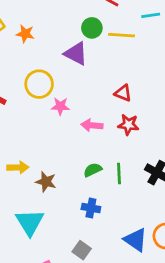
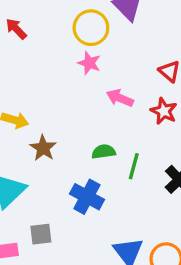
yellow circle: (39, 84) -> (91, 28), moved
blue cross: (91, 208) -> (87, 197), size x1.4
gray square: (82, 250) -> (41, 234), moved, turned 30

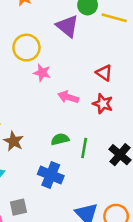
yellow circle: (91, 28) -> (26, 48), moved

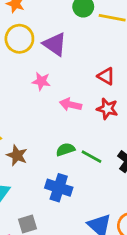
purple triangle: (67, 26) -> (55, 44), moved
yellow circle: (26, 48) -> (19, 39), moved
green line: (84, 148) -> (91, 157), turned -66

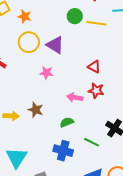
pink arrow: (71, 105) -> (75, 97), moved
brown star: (17, 155) -> (36, 110), moved
green line: (91, 157) -> (92, 142), moved

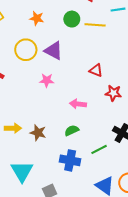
orange star: (25, 16) -> (37, 18), moved
red star: (96, 91) -> (113, 93), moved
brown star: (36, 110) -> (38, 133), moved
green line: (92, 142) -> (99, 149), turned -49

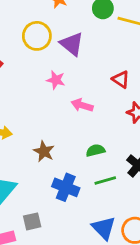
pink arrow: (78, 104) -> (82, 105), moved
green semicircle: (72, 130) -> (95, 150), moved
brown star: (38, 133) -> (44, 151), moved

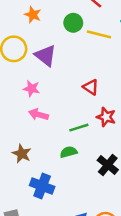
pink arrow: (82, 105) -> (38, 115), moved
green line: (105, 181) -> (79, 128), moved

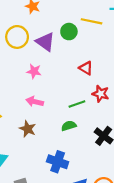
green circle: (73, 23) -> (69, 32), moved
pink arrow: (38, 115) -> (35, 102), moved
blue cross: (42, 186) -> (58, 162), moved

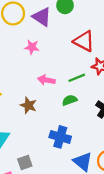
red triangle: (86, 68) -> (84, 41), size x1.5
pink arrow: (35, 102) -> (46, 80), moved

